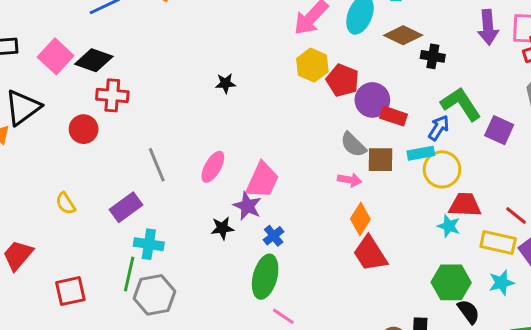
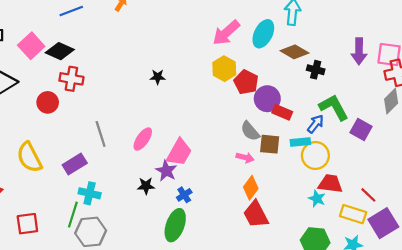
yellow semicircle: (66, 203) -> (29, 157), size x1.8

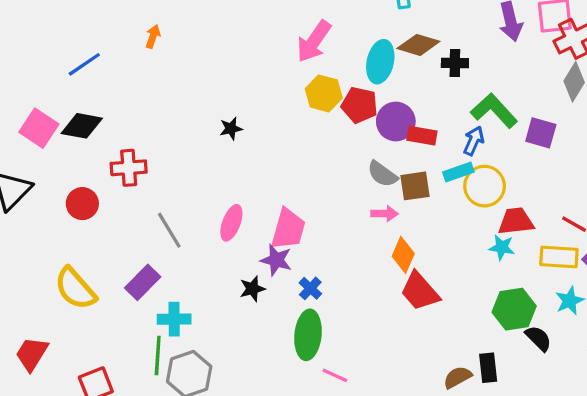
cyan ellipse: (263, 34) -> (380, 62), moved
red cross: (71, 79) -> (129, 168), moved

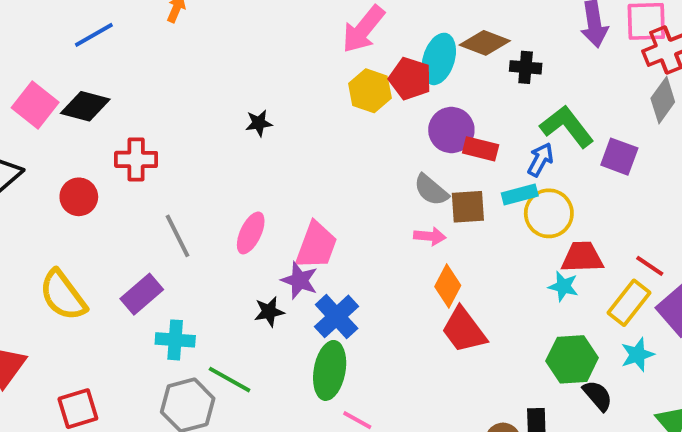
red pentagon: (359, 105) -> (410, 79), moved
yellow rectangle: (559, 257) -> (629, 303), turned -60
blue cross: (310, 288) -> (337, 316), size x1.6
green line: (158, 355) -> (230, 380), moved, turned -69

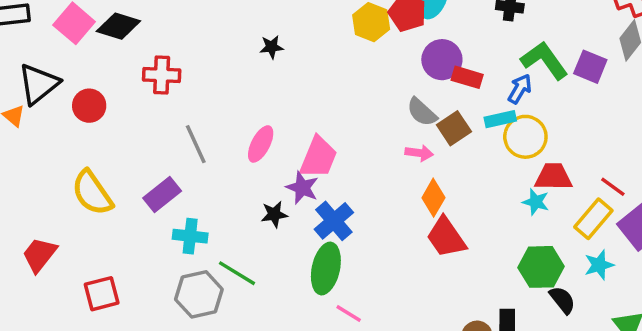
purple square: (619, 157) -> (590, 67), moved
red circle: (79, 197) -> (89, 106), moved
brown square: (468, 207) -> (454, 128), turned -32

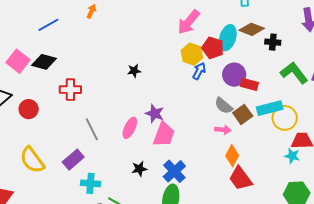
blue arrow: (520, 89) -> (199, 71), moved
cyan rectangle: (500, 119) -> (270, 108), size x1.4
purple star: (302, 188) -> (155, 114), moved

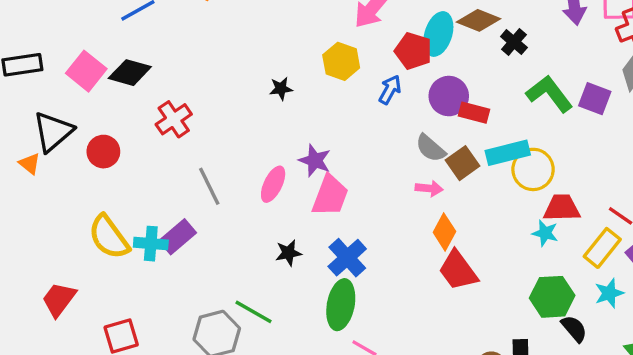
black cross: (273, 42) -> (514, 42), turned 35
yellow hexagon: (192, 54) -> (341, 61), moved
red cross: (70, 90) -> (174, 119), turned -35
cyan cross: (90, 183) -> (151, 244), moved

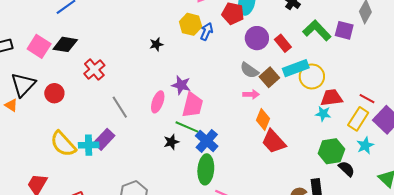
blue arrow: (390, 90) -> (207, 32), moved
red rectangle: (474, 113) -> (283, 43), moved, turned 42
green line: (254, 312) -> (187, 127), moved

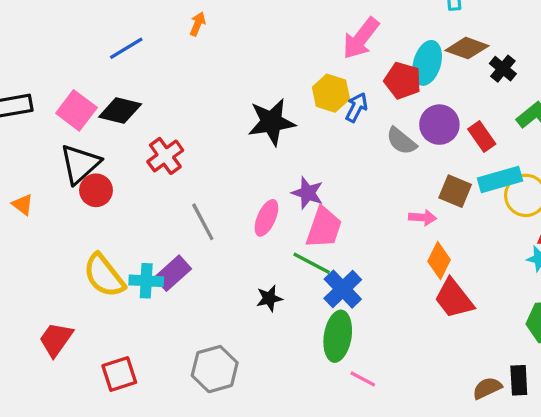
black star: (156, 44) -> (271, 122), size x2.0
gray semicircle: (249, 70) -> (401, 141), moved
brown square: (269, 77) -> (455, 191), turned -30
black triangle: (23, 85) -> (80, 164), moved
black star: (171, 142) -> (269, 298), moved

